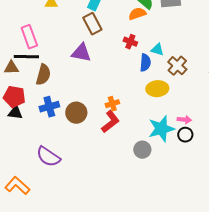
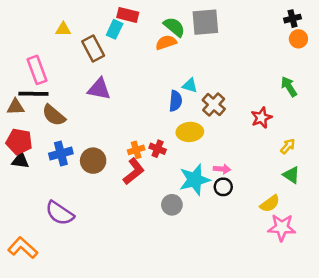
brown rectangle: (92, 24) -> (93, 48), moved
red cross: (130, 42) -> (158, 149), moved
brown semicircle: (43, 75) -> (54, 115), turned 115

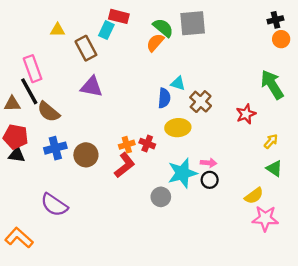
orange semicircle: (166, 42) -> (155, 43), turned -30
green arrow: (289, 87) -> (272, 85), size x1.5
black line: (33, 94) -> (29, 91), turned 60

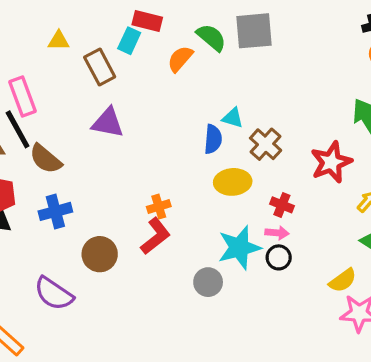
orange semicircle: (155, 43) -> (180, 59), moved
red star: (246, 114) -> (331, 162), size x1.4
red cross: (147, 144) -> (282, 205), moved
brown circle: (86, 155) -> (100, 254), moved

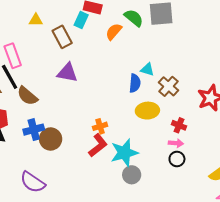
cyan star: (239, 248) -> (124, 153), moved
brown circle: (100, 254) -> (51, 139), moved

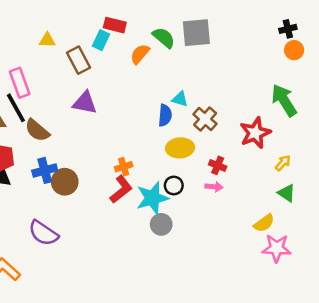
black circle: (177, 159) -> (174, 186), moved

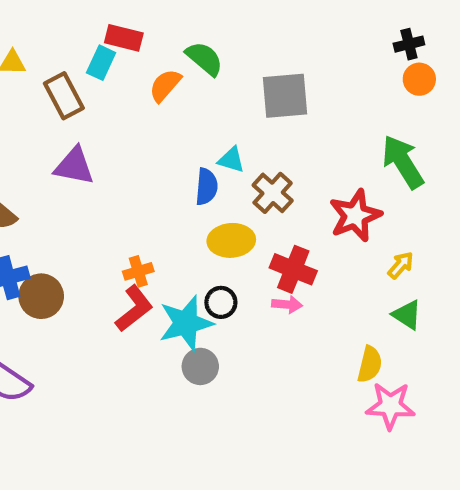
gray square: (196, 33) -> (285, 96), moved
red cross: (218, 165) -> (293, 269), size x1.5
yellow semicircle: (264, 223) -> (370, 364), turned -40

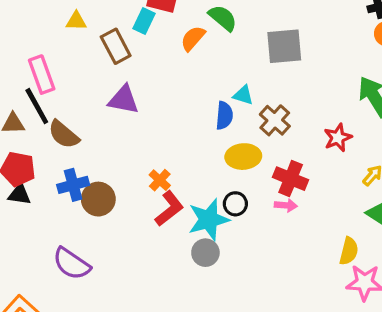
red star: (355, 216) -> (338, 138), size x0.7
orange cross: (138, 271) -> (160, 180), moved, turned -30
gray circle: (200, 366) -> (205, 253), moved

